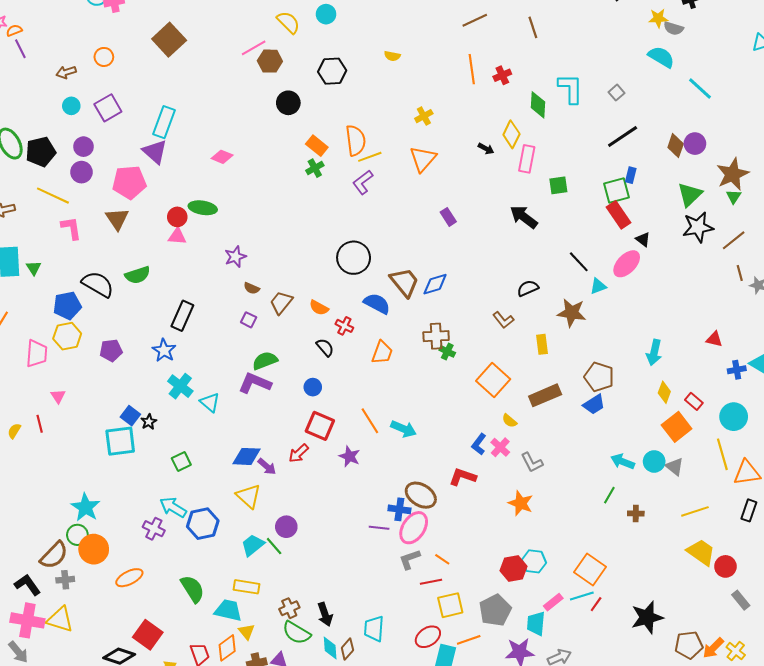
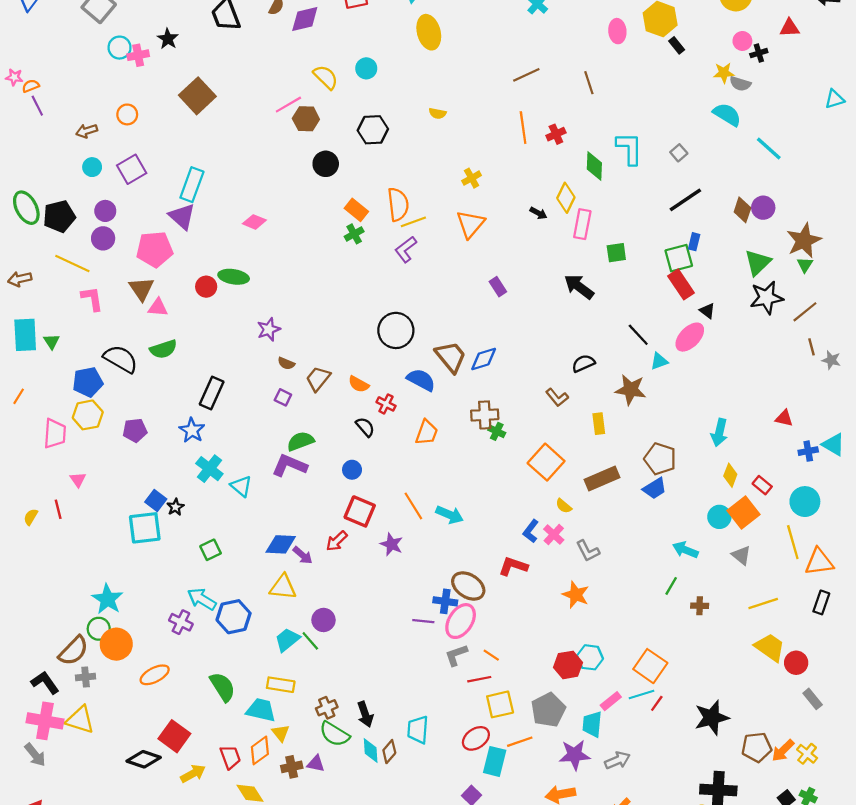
pink triangle: (177, 236) -> (158, 307), moved
cyan circle: (654, 461) -> (719, 517), moved
yellow triangle: (249, 496) -> (283, 587), turned -36

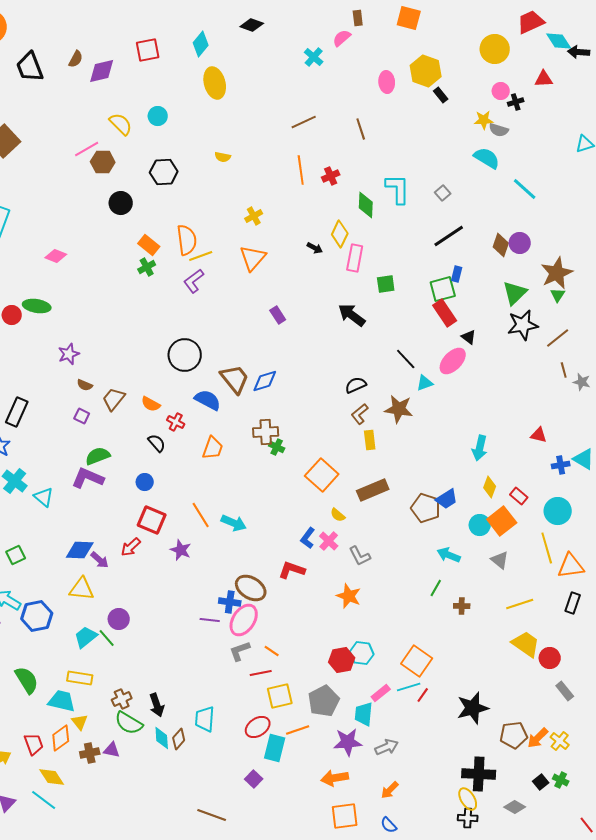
brown L-shape: (557, 397) -> (360, 414), moved, turned 90
brown pentagon: (660, 459) -> (426, 508), moved
blue trapezoid: (655, 488) -> (447, 499), moved

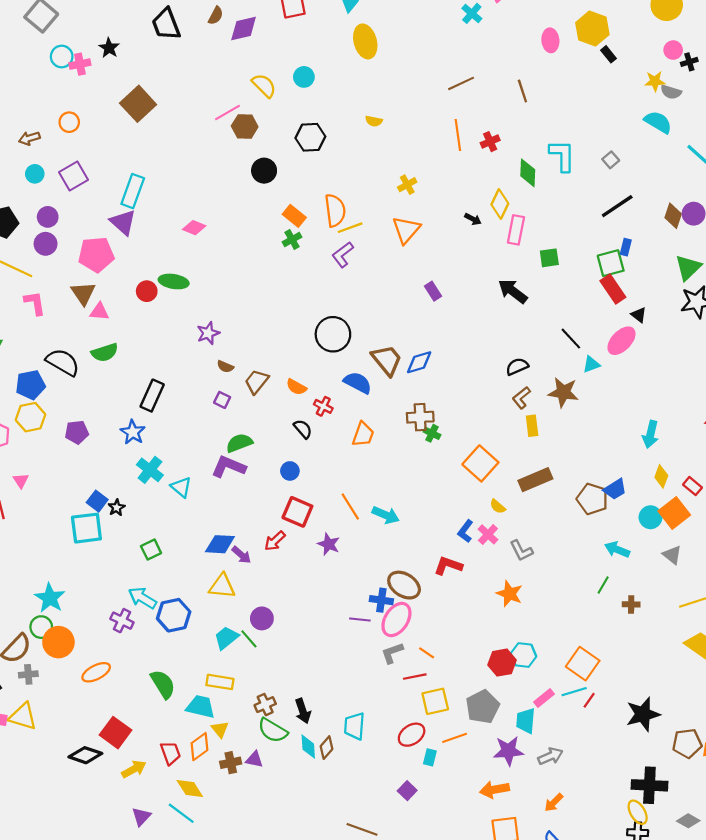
cyan rectangle: (275, 748) -> (430, 757), size x0.6

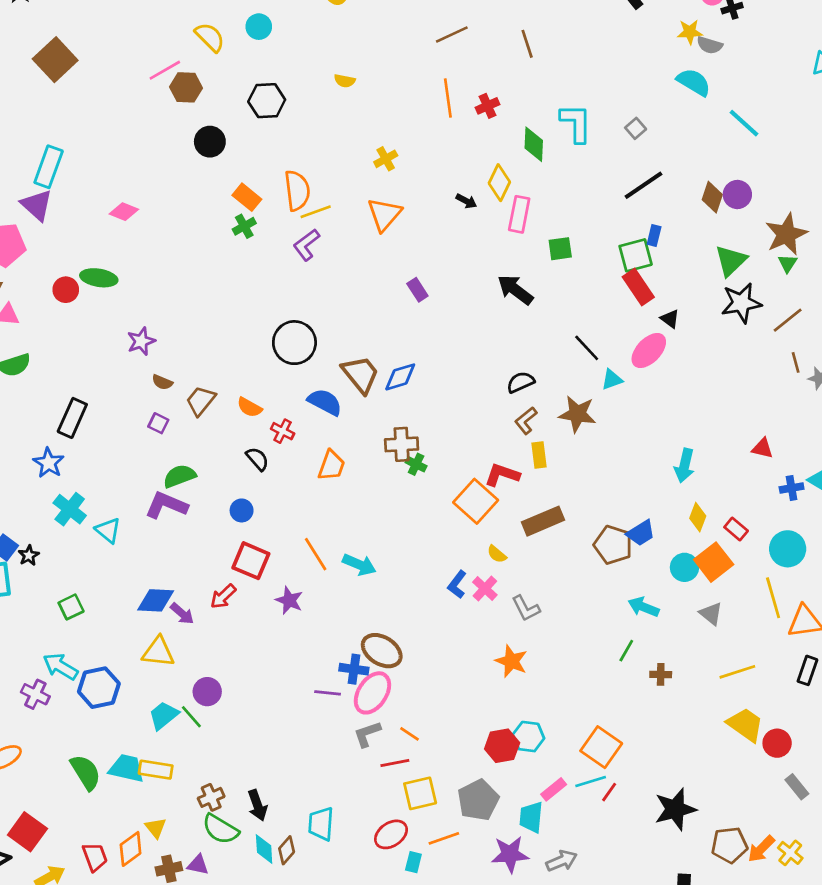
red L-shape: (448, 566) -> (502, 475), moved
cyan trapezoid: (201, 707) -> (127, 768), moved

